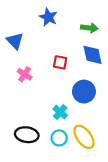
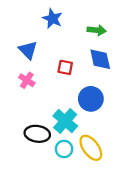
blue triangle: (15, 41) -> (28, 50), moved
cyan cross: (60, 112) -> (65, 121), size x1.5
black ellipse: (27, 135) -> (37, 134), moved

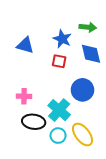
blue star: (52, 19) -> (62, 39), moved
blue triangle: (28, 50) -> (25, 45), turned -30
pink cross: (27, 80) -> (24, 96), moved, turned -32

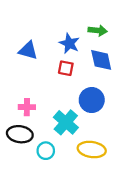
black ellipse: (34, 122) -> (20, 134), moved
yellow ellipse: (82, 135) -> (92, 150), turned -45
cyan circle: (58, 136) -> (46, 151), moved

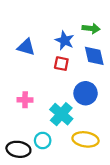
black ellipse: (20, 134) -> (18, 149), moved

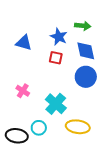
blue circle: (86, 93) -> (86, 77), moved
pink cross: (25, 100) -> (23, 91), turned 32

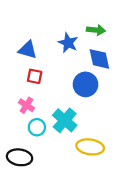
red square: (56, 58) -> (35, 76), moved
blue circle: (86, 77) -> (85, 84), moved
cyan circle: (39, 128) -> (37, 127), moved

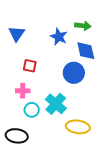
blue triangle: (28, 50) -> (17, 34), moved, turned 48
pink cross: (26, 105) -> (23, 91), turned -32

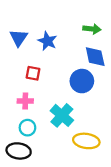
blue star: (59, 37) -> (47, 41), moved
cyan circle: (32, 110) -> (27, 128), moved

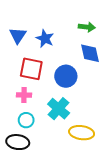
red square: (33, 73) -> (31, 69), size x1.6
blue circle: (82, 81) -> (66, 76), moved

